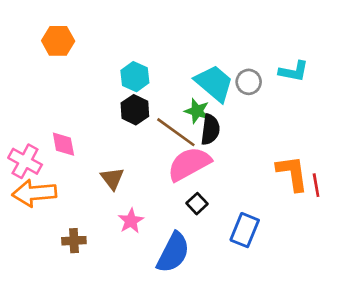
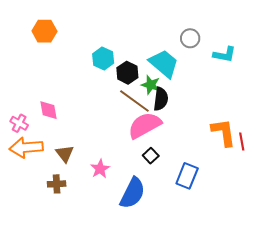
gray circle: (249, 82) -> (190, 38), moved
black hexagon: (135, 110) -> (127, 73), moved
pink cross: (25, 161) -> (19, 123), size x0.7
brown triangle: (112, 178) -> (65, 154), moved

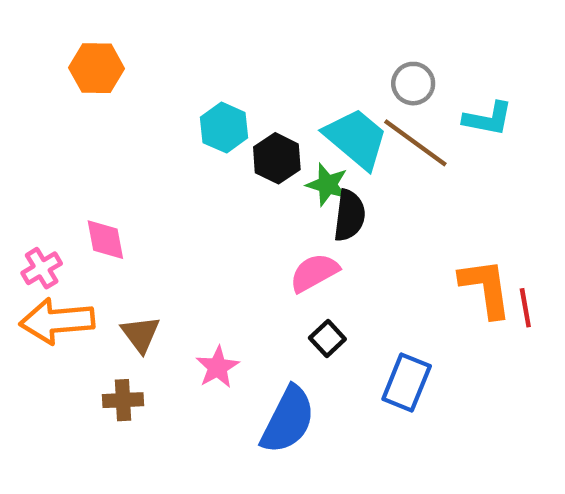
brown line: (134, 101) -> (415, 143), moved
pink cross: (19, 123) -> (42, 268), turned 30
pink semicircle: (145, 125) -> (314, 273), size x0.7

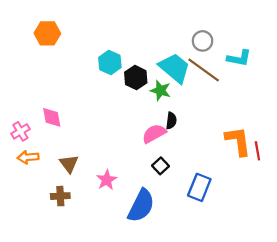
black semicircle: (349, 215) -> (171, 121), moved, size x0.7
orange arrow: (57, 321) -> (28, 157), size x0.6

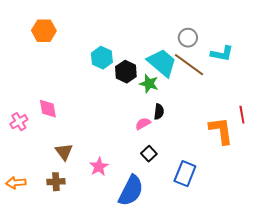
pink semicircle: (154, 134) -> (143, 124), size x0.7
red line: (257, 151) -> (242, 115), moved
orange arrow: (28, 157) -> (16, 183), moved

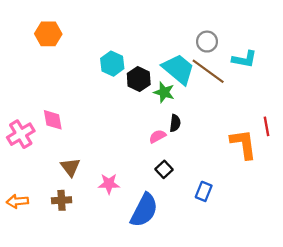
pink cross: (19, 122) -> (21, 134), size x1.4
pink star: (99, 167) -> (109, 184), turned 30
blue rectangle: (185, 174) -> (204, 191), size x0.7

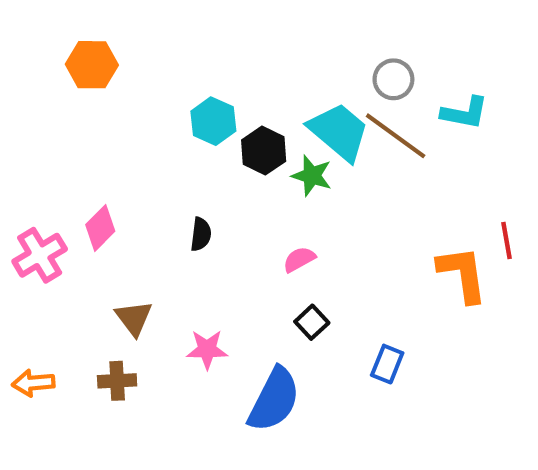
pink diamond: (53, 120) -> (100, 228), turned 55
black semicircle: (175, 123) -> (201, 234), moved

